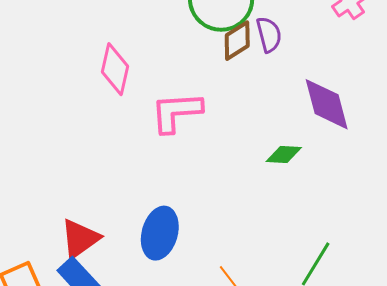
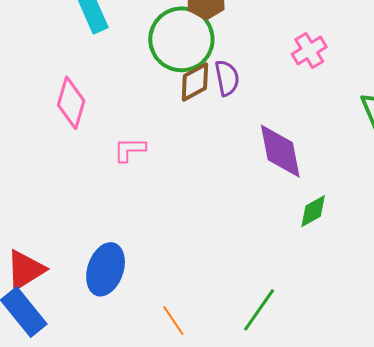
pink L-shape: (176, 112) -> (130, 150), size x0.6
green diamond: (284, 154) -> (313, 211), moved, turned -36

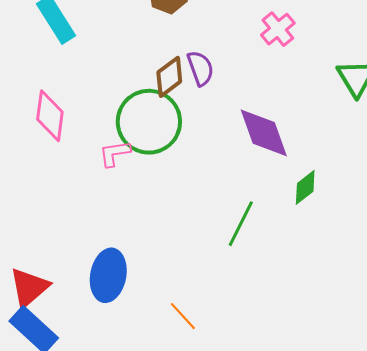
green circle: (181, 39) -> (149, 122), moved
green line: (259, 310) -> (241, 224), moved

